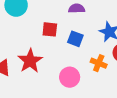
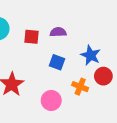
red square: (50, 29) -> (31, 37), moved

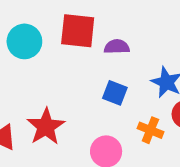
red square: (31, 37) -> (78, 31), moved, size x1.5

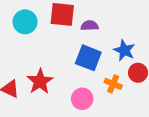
blue square: (115, 93) -> (88, 58), size x1.5

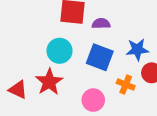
cyan circle: (25, 22) -> (60, 51), moved
blue star: (124, 50) -> (137, 49), turned -30

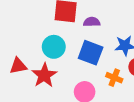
red triangle: (18, 90) -> (18, 66), moved, turned -36

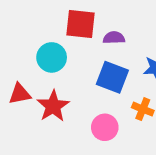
cyan circle: (54, 47) -> (52, 57), moved

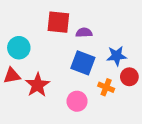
cyan circle: (52, 57) -> (19, 48), moved

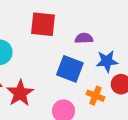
purple semicircle: (84, 33) -> (84, 38), moved

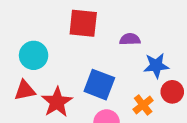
blue square: (70, 69) -> (99, 85), moved
orange cross: (95, 96) -> (143, 105), turned 30

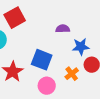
red square: (83, 23) -> (15, 18), moved, turned -35

